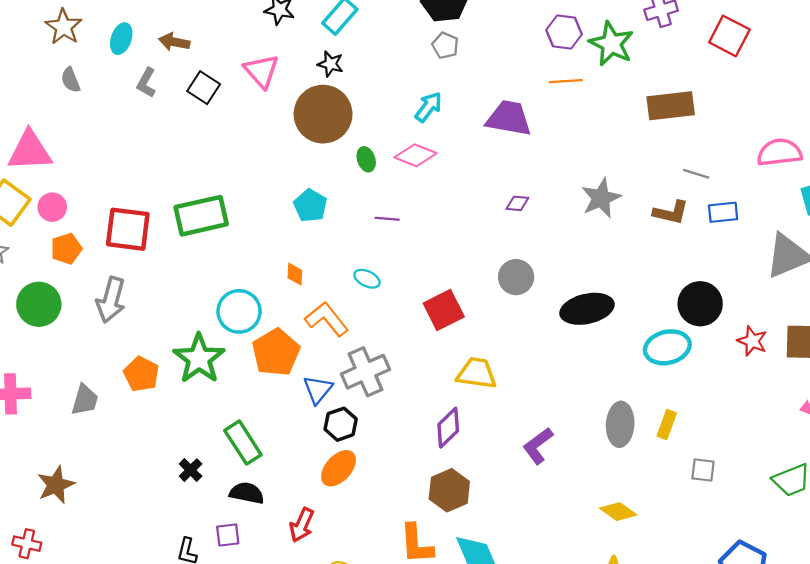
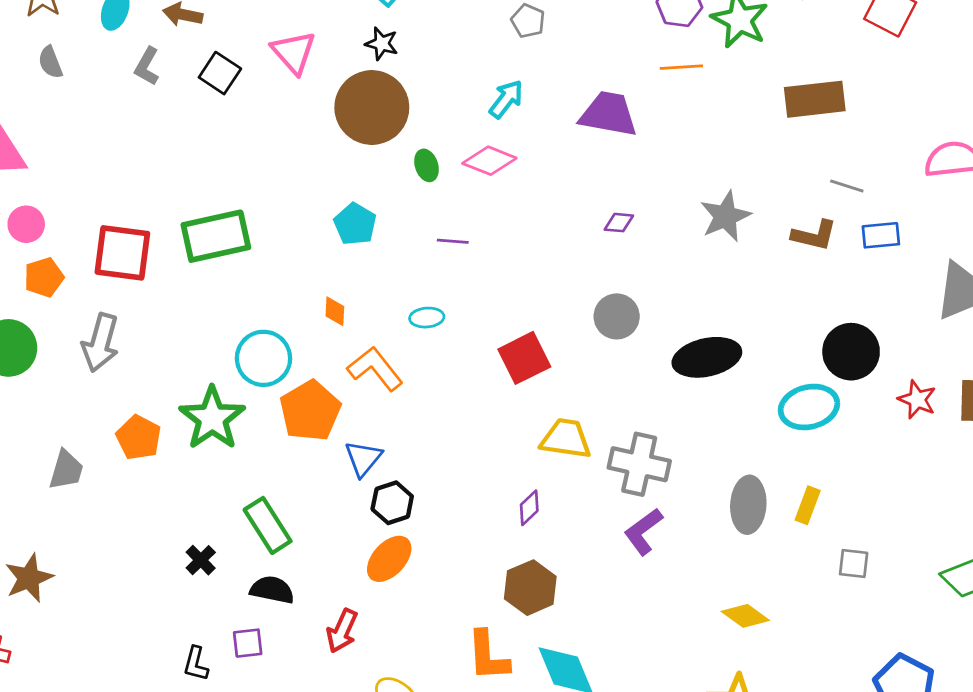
cyan ellipse: (367, 279) -> (427, 318), turned -30
gray cross: (365, 372) -> (639, 464), moved, turned 36
purple diamond: (448, 428) -> (529, 508), size x0.7

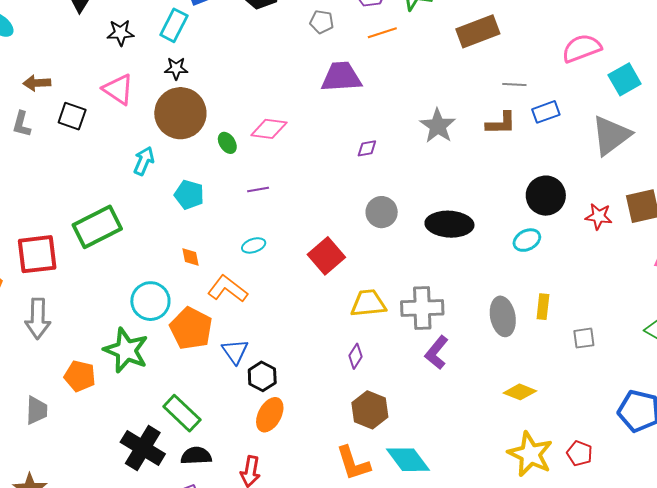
gray pentagon: (528, 21) -> (322, 22), moved
cyan arrow: (506, 99) -> (144, 161), moved
black ellipse: (707, 357) -> (449, 224), turned 30
cyan ellipse: (809, 407) -> (527, 240), size x0.7
black cross: (201, 560) -> (143, 448), size x2.0

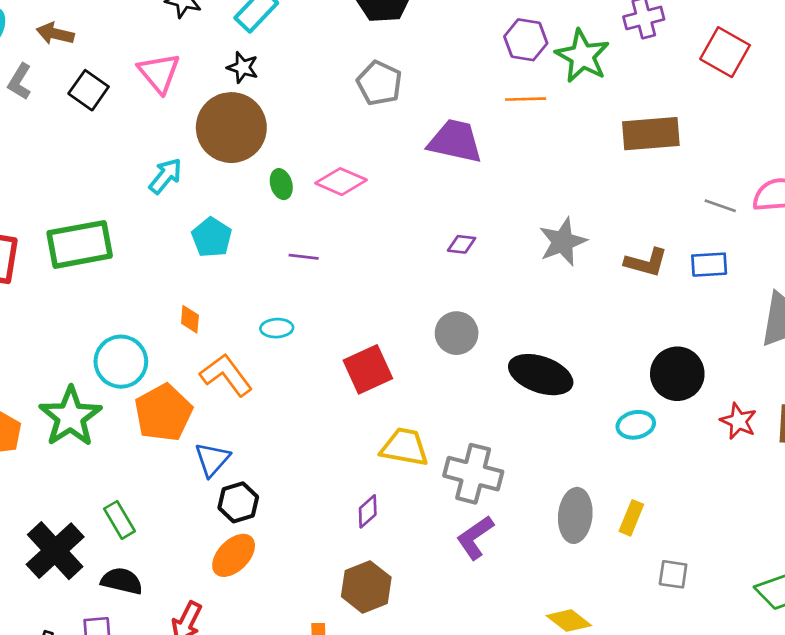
gray pentagon: (322, 22) -> (379, 83), moved, size x1.4
gray line: (514, 84) -> (720, 206), moved
green rectangle: (182, 413) -> (119, 520), size x0.7

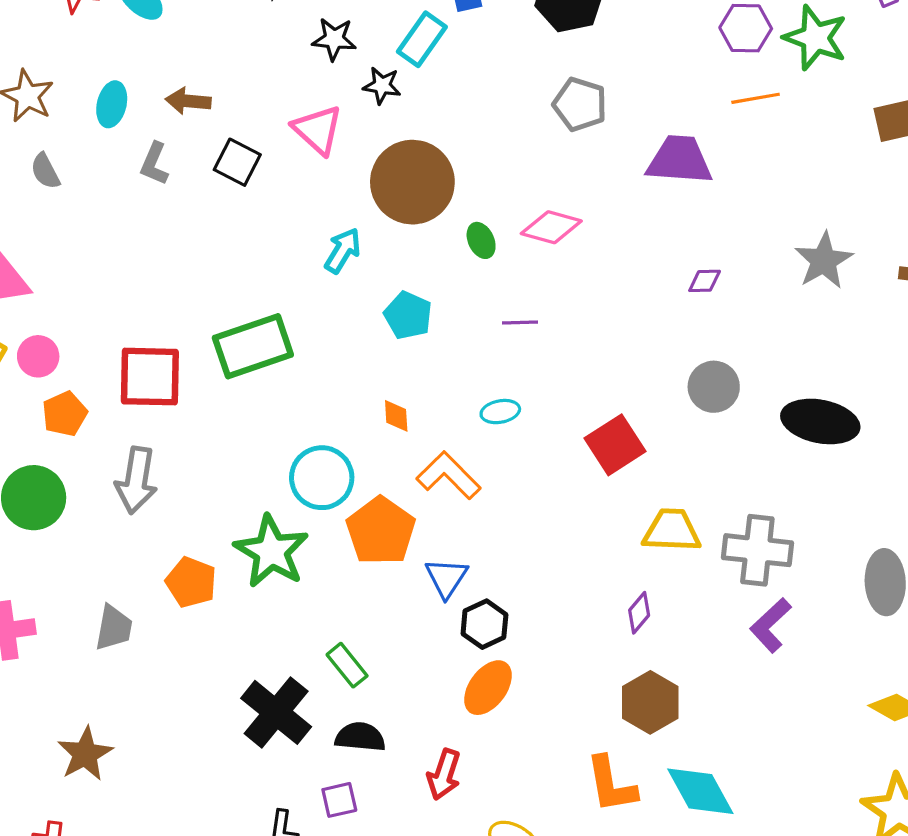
black star: (243, 67) -> (382, 86), moved

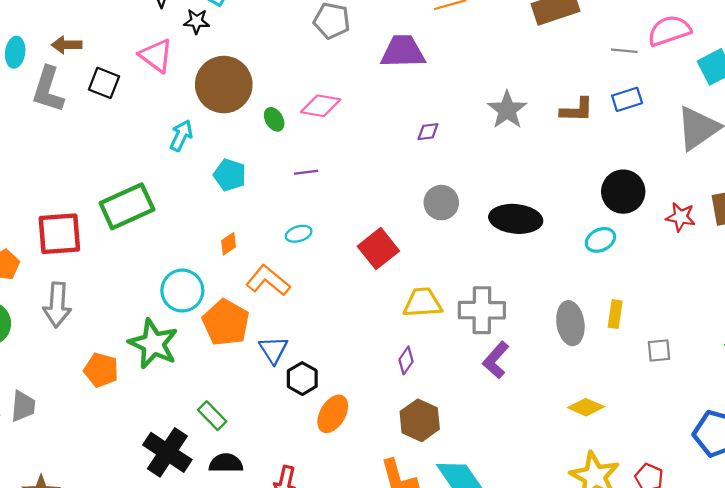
gray L-shape: (154, 164) -> (48, 90), size x1.6
orange diamond: (396, 416) -> (229, 244), turned 65
gray trapezoid: (114, 628) -> (23, 406), moved
orange ellipse: (488, 688) -> (333, 414), moved

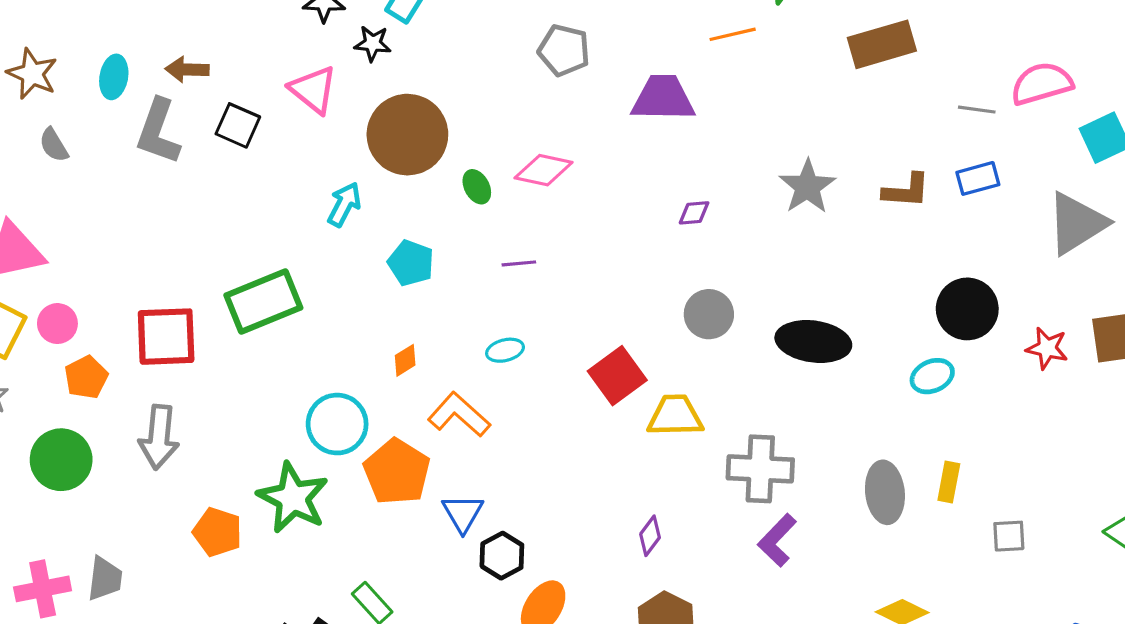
yellow trapezoid: (423, 303) -> (675, 416), moved

